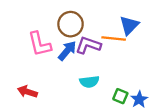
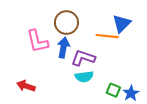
purple L-shape: (88, 45) -> (83, 58), moved
blue arrow: (67, 51) -> (63, 47), turned -30

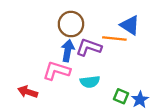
blue triangle: (122, 24) -> (130, 25), turned -42
pink L-shape: (37, 41) -> (57, 71), moved, turned 120
purple L-shape: (83, 58) -> (89, 47), moved

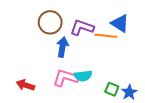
brown circle: (71, 24) -> (50, 22), moved
purple L-shape: (89, 47) -> (82, 28), moved
pink L-shape: (57, 71) -> (66, 78), moved

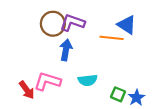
purple L-shape: (82, 28) -> (72, 23), moved
pink L-shape: (66, 78) -> (47, 81), moved
red arrow: (25, 85) -> (27, 90), turned -144

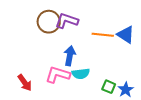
blue triangle: (127, 25) -> (126, 35), moved
blue arrow: (66, 50) -> (70, 56), moved
pink L-shape: (47, 81) -> (58, 75), moved

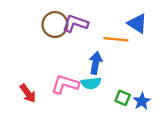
blue triangle: (126, 35) -> (137, 23), moved
blue arrow: (70, 56) -> (96, 63), moved

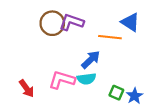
blue arrow: (96, 63) -> (91, 60), turned 36

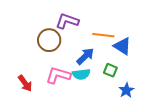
blue triangle: (130, 22) -> (122, 46), moved
brown circle: (52, 23) -> (49, 40), moved
green square: (116, 93) -> (110, 70), moved

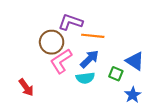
orange line: (103, 35) -> (93, 36), moved
blue triangle: (122, 46) -> (135, 61), moved
pink L-shape: (58, 75) -> (61, 61), moved, turned -50

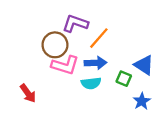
orange line: (93, 36) -> (99, 38), turned -55
blue arrow: (90, 59) -> (96, 63), turned 42
pink L-shape: (61, 61) -> (65, 65), turned -130

